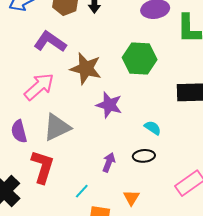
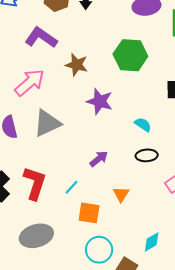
brown star: (86, 69) -> (77, 65), size x0.7
black ellipse: (144, 156) -> (147, 155), moved
purple arrow: (109, 162) -> (99, 159), turned 30
red L-shape: (43, 167) -> (35, 183), moved

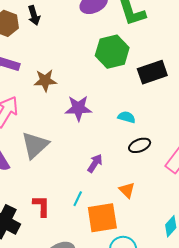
green hexagon: (130, 55) -> (112, 52), moved
red L-shape: (35, 183) -> (41, 206), size x0.7
orange square: (89, 213) -> (102, 218), size x1.4

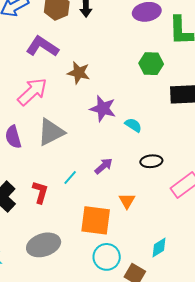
green hexagon: (112, 52) -> (151, 64), size x0.7
cyan semicircle: (127, 117) -> (133, 125), moved
cyan line: (78, 199) -> (70, 177), moved

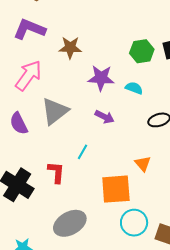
green hexagon: (151, 64) -> (142, 51), moved
purple arrow: (104, 166) -> (104, 117), moved, turned 78

